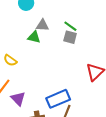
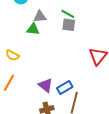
purple triangle: (18, 99) -> (45, 85), moved
blue rectangle: (58, 99) -> (65, 87), size x0.7

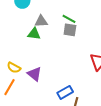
yellow semicircle: (12, 55) -> (14, 68), moved
purple triangle: (45, 85) -> (34, 74), moved

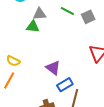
gray square: (70, 30) -> (88, 17), moved, turned -32
purple triangle: (34, 74) -> (53, 68), moved

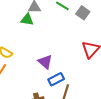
gray square: (88, 17) -> (83, 13), turned -32

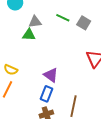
blue rectangle: (56, 79) -> (46, 94), moved, turned -35

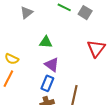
gray triangle: (35, 22) -> (27, 13), moved, turned -32
green triangle: (29, 35) -> (46, 42), moved

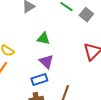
blue rectangle: (47, 83) -> (39, 80), turned 42

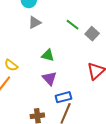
blue rectangle: (39, 80) -> (63, 97), moved

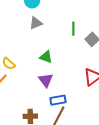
green line: (73, 25) -> (73, 29), turned 48

